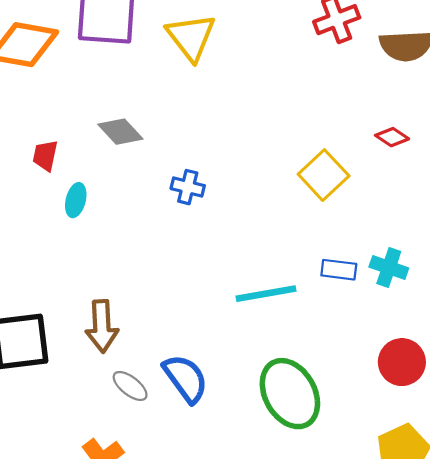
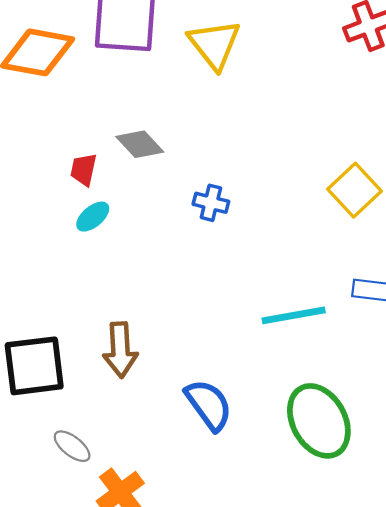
red trapezoid: (45, 156) -> (84, 170), moved
cyan ellipse: (76, 200) -> (93, 217), turned 36
gray ellipse: (130, 386) -> (72, 446), moved

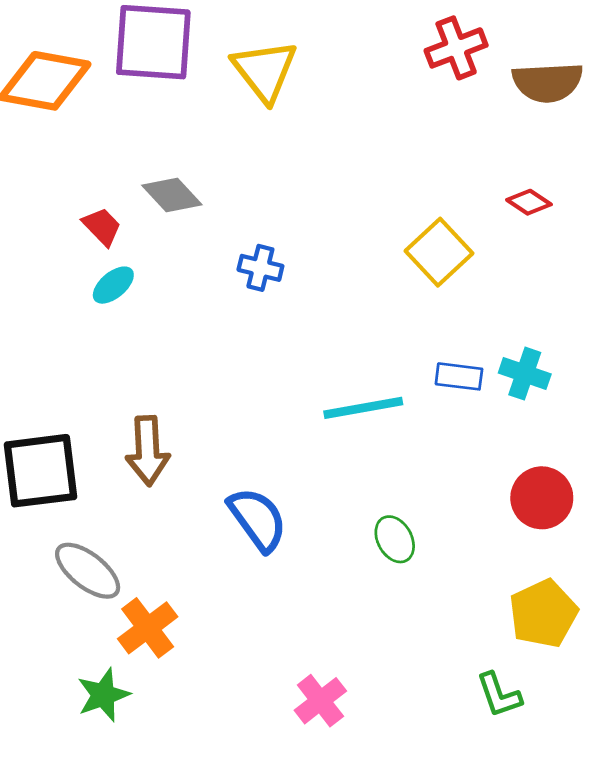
red trapezoid: (84, 170) -> (102, 226), turned 124
green ellipse: (319, 421) -> (395, 539), size x0.5
gray ellipse: (72, 446) -> (88, 571), size x1.4

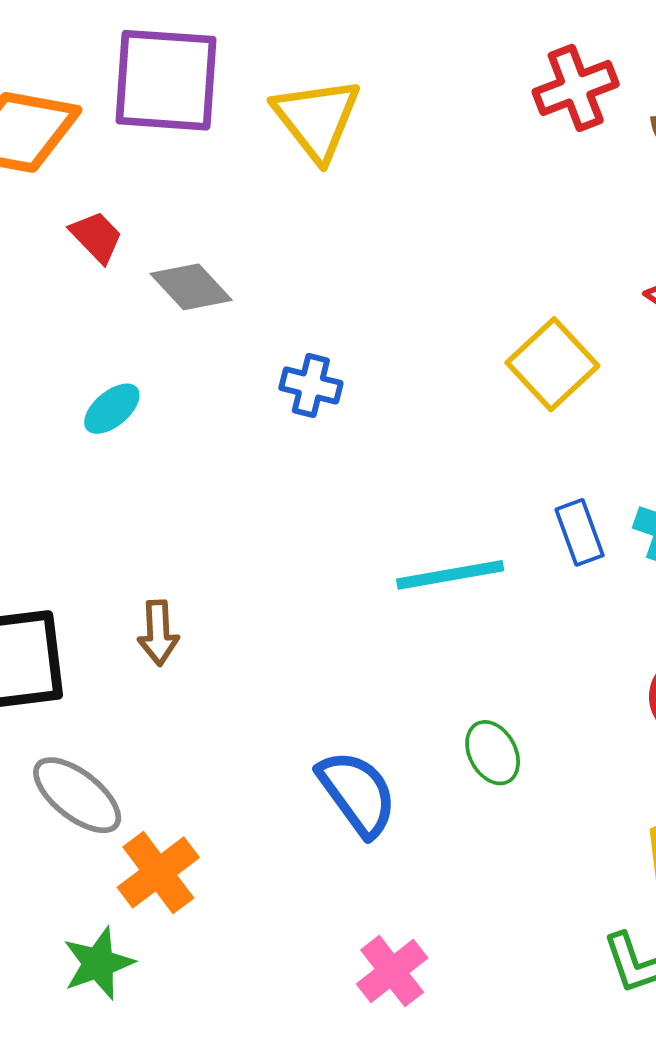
red trapezoid: (102, 226) -> (96, 237), moved
blue rectangle: (459, 376) -> (580, 532), turned 63
brown arrow: (148, 451) -> (158, 633), size x0.7
blue semicircle: (258, 519) -> (357, 793), moved

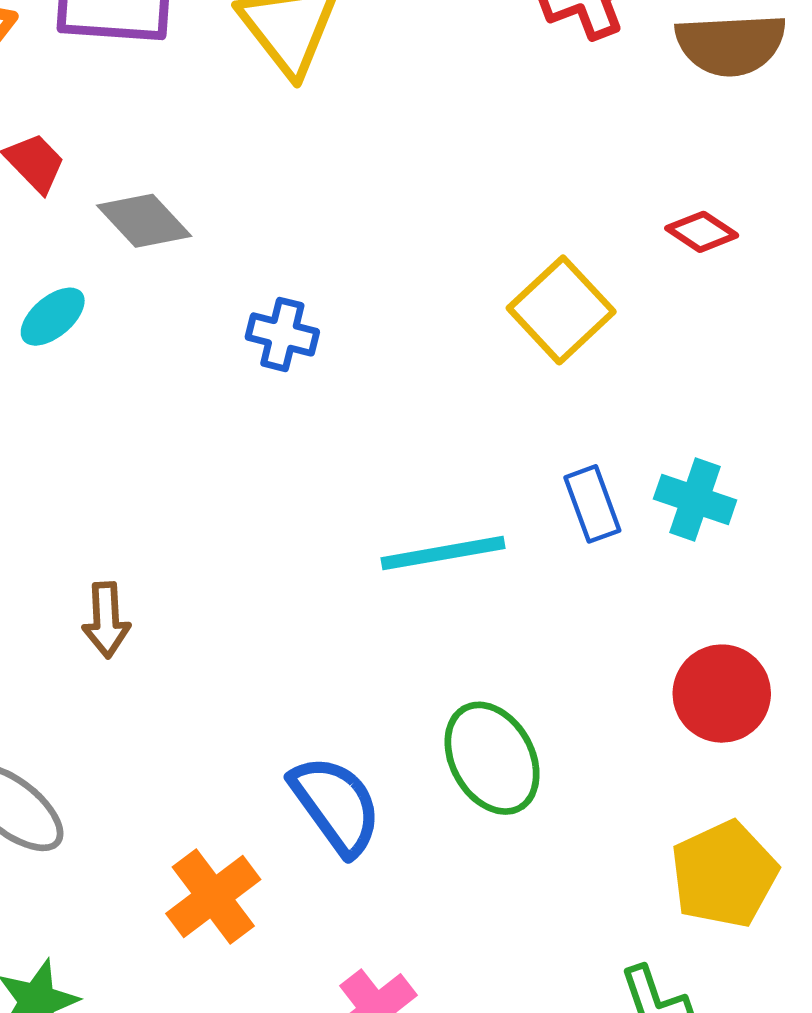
cyan ellipse: (112, 409) -> (53, 317), moved
green ellipse: (493, 753) -> (492, 758), size x1.5
orange cross: (158, 872) -> (213, 897), moved

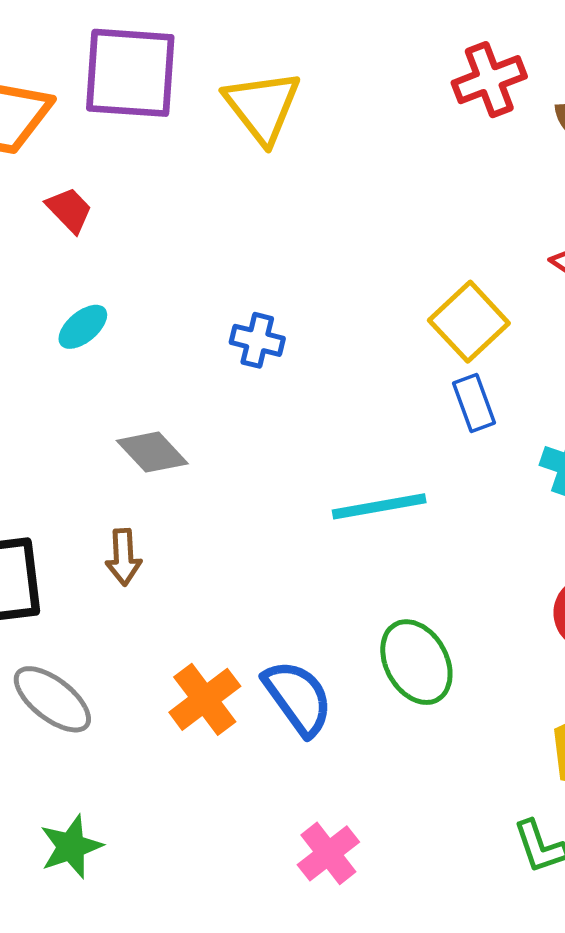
gray diamond: (144, 221) -> (152, 452), moved
blue rectangle: (592, 504) -> (474, 403), moved
orange cross: (213, 897) -> (205, 699), moved

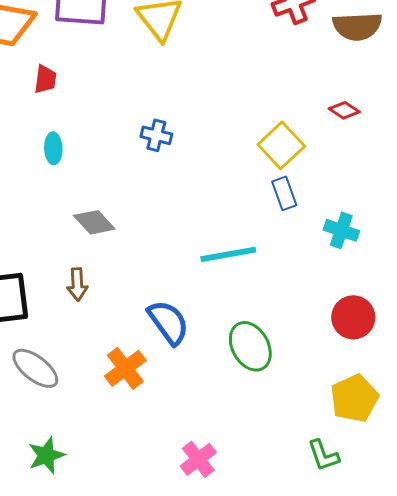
red trapezoid: (69, 210) -> (45, 79), turned 52
cyan ellipse: (83, 327) -> (53, 148), turned -52
blue cross: (257, 340) -> (156, 135), moved
blue semicircle: (298, 698) -> (168, 322), moved

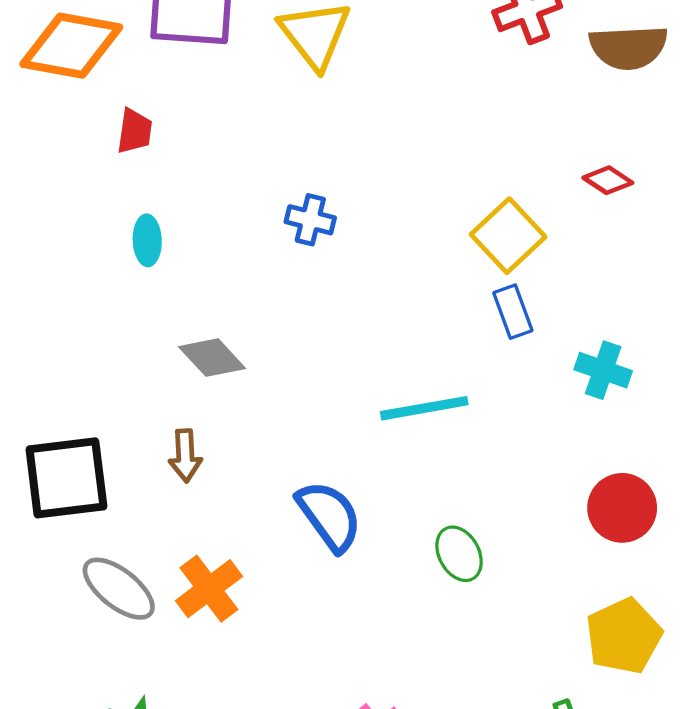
green ellipse: (250, 346) -> (459, 554), size x0.7
orange cross: (125, 368) -> (209, 589), moved

